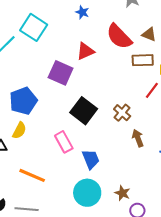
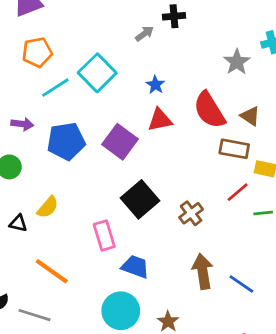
blue star: (82, 12) -> (155, 85), moved
blue pentagon: (23, 101) -> (66, 141), moved
brown arrow: (138, 138) -> (203, 271), moved, size x1.4
blue trapezoid: (91, 159) -> (135, 267), turned -60

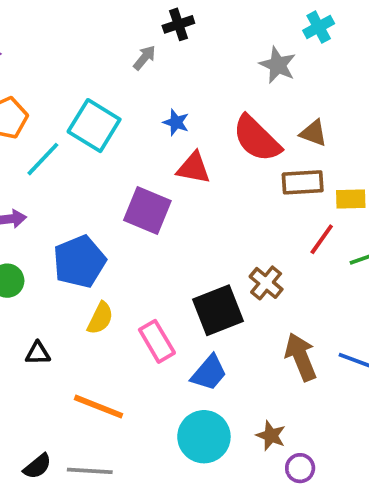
red triangle: (160, 120) -> (193, 168), turned 36
blue pentagon: (66, 141) -> (79, 262), moved
black square: (140, 199) -> (218, 310), moved, turned 33
yellow semicircle: (48, 207) -> (100, 318), moved
blue trapezoid: (135, 267) -> (209, 373), turned 124

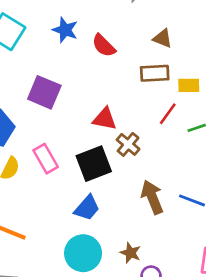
blue star: (176, 122) -> (65, 30), size x1.4
red semicircle: (257, 139) -> (104, 46), moved, size x0.7
red triangle: (193, 168) -> (105, 119), moved
pink rectangle: (157, 341) -> (46, 159), moved

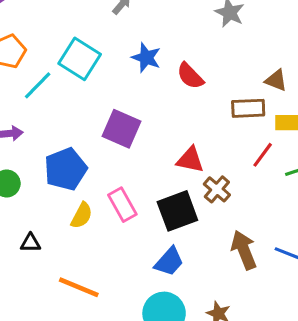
brown triangle: (163, 38) -> (276, 80), moved

